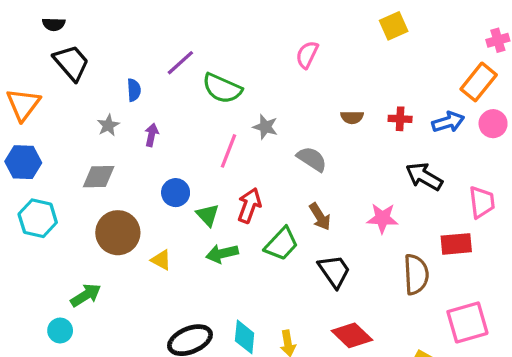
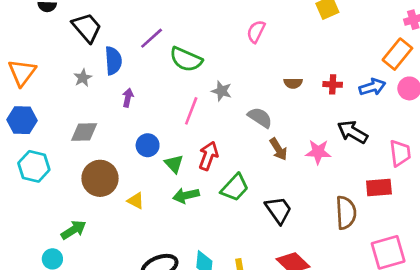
black trapezoid: (71, 63) -> (87, 28), moved
blue semicircle: (134, 90) -> (113, 61), size x1.5
gray star: (108, 125) -> (83, 78), moved
brown arrow: (320, 217) -> (278, 149), moved
pink star: (382, 218) -> (318, 152), moved

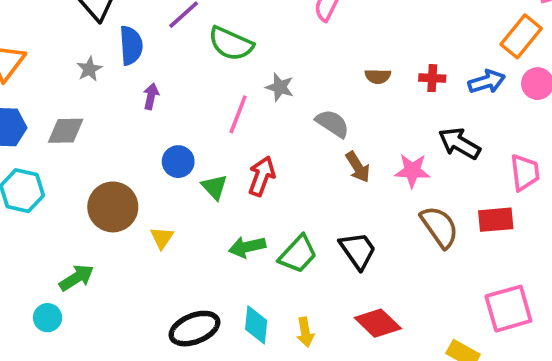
gray diamond: (84, 132) -> (66, 131), moved
green trapezoid: (235, 188) -> (298, 254), moved
green arrow: (186, 195) -> (247, 247), moved
yellow triangle: (136, 201) -> (162, 238), turned 36
brown semicircle: (346, 213) -> (439, 227), moved, turned -32

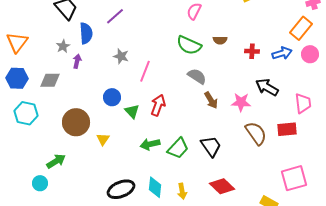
green semicircle: (231, 44) -> (189, 45), moved
brown semicircle: (378, 76) -> (220, 40), moved
gray star: (280, 87) -> (121, 56), moved
purple arrow: (151, 96) -> (77, 61), moved

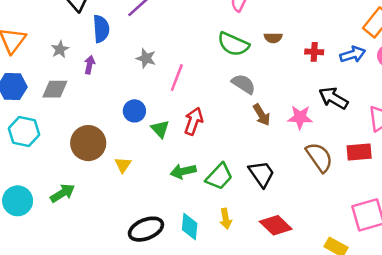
gray star: (63, 46) -> (60, 49), moved
cyan circle: (40, 183) -> (18, 201), moved, size x1.5
yellow arrow: (182, 191) -> (226, 219), moved

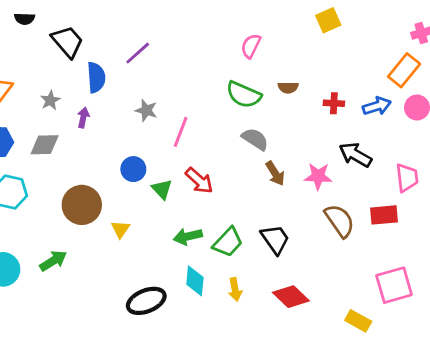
red arrow: (193, 121) -> (199, 181), turned 112
cyan diamond: (190, 227) -> (195, 281), moved

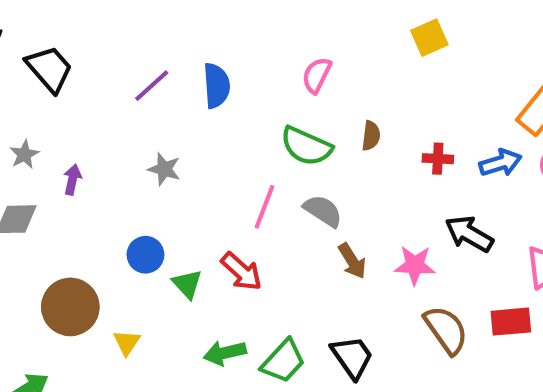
blue semicircle: (96, 77) -> (216, 86), moved
brown semicircle: (288, 87) -> (371, 136), turned -84
pink line: (181, 132) -> (264, 207), moved

